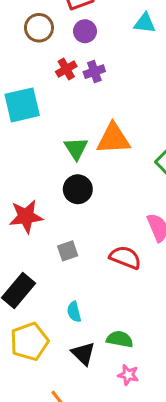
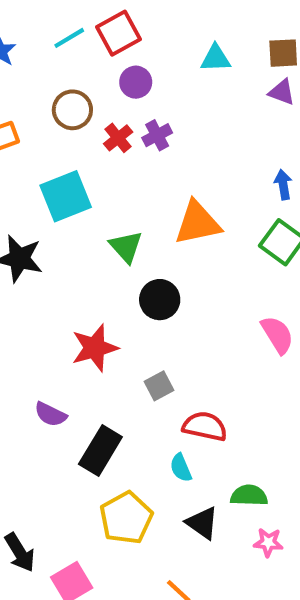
brown circle: (39, 28) -> (72, 110), moved
green triangle: (76, 148) -> (126, 247), moved
red semicircle: (125, 257) -> (205, 426), moved

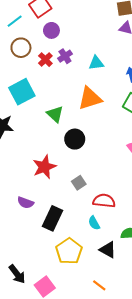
cyan line: (69, 38) -> (15, 21), moved
cyan triangle: (215, 58) -> (96, 63), moved

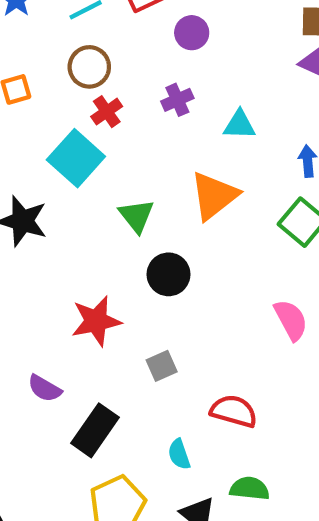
purple circle: (51, 30) -> (192, 33), moved
red cross: (45, 60) -> (107, 112), moved
cyan square: (22, 92) -> (76, 158), turned -30
orange triangle: (90, 98) -> (214, 196), turned -30
red semicircle: (104, 201) -> (234, 411), moved

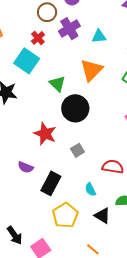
brown circle: (89, 67) -> (47, 12), moved
purple cross: (177, 100) -> (69, 29), size x1.5
black circle: (168, 274) -> (75, 108), size x1.4
red star: (96, 321) -> (45, 134), turned -30

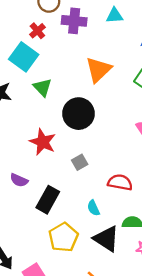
purple cross: (69, 29) -> (74, 21), turned 35
cyan triangle: (99, 36) -> (114, 16), moved
green triangle: (57, 84) -> (42, 87), moved
black triangle: (102, 216) -> (106, 239), size x1.4

